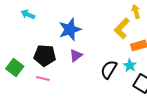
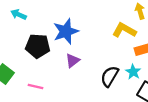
yellow L-shape: (122, 28) -> (124, 30), turned 75
black pentagon: (45, 55) -> (38, 46), moved

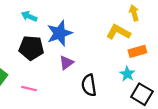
cyan arrow: (19, 15) -> (29, 16), moved
black semicircle: (110, 76) -> (89, 85), moved, turned -40

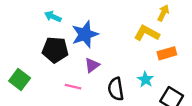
yellow arrow: (134, 13) -> (163, 13), turned 42
cyan star: (127, 74) -> (145, 79), moved
pink line: (29, 89) -> (73, 87), moved

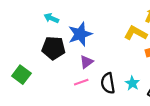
cyan star: (145, 79) -> (132, 83), moved
pink line: (73, 87) -> (81, 82), moved, turned -32

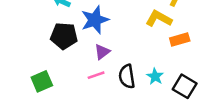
green square: (21, 75) -> (42, 81), moved, turned 30

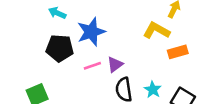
purple triangle: (102, 52) -> (115, 64), moved
pink line: (96, 75) -> (92, 66), moved

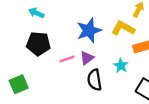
blue star: (91, 32) -> (89, 30), moved
cyan star: (153, 90) -> (121, 66), moved

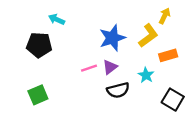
yellow L-shape: (123, 28) -> (148, 36), turned 115
black pentagon: (38, 44) -> (39, 45), moved
black semicircle: (94, 80) -> (118, 90), turned -95

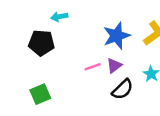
cyan arrow: (57, 19) -> (59, 17), turned -35
black semicircle: (118, 90) -> (122, 89), turned -30

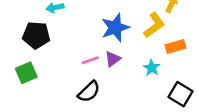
black semicircle: (122, 89) -> (89, 92), moved
green square: (40, 94) -> (26, 73), moved

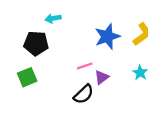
purple triangle: (113, 59) -> (102, 77), moved

